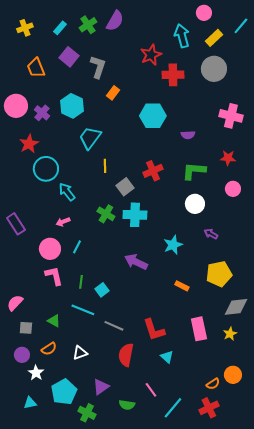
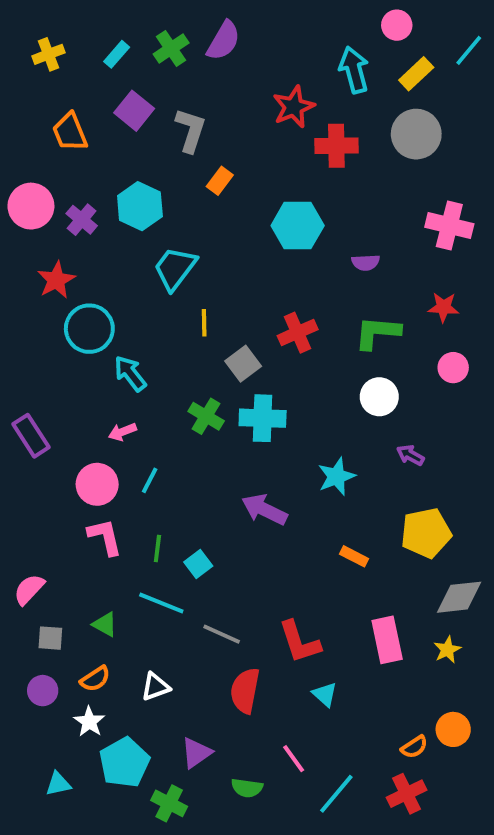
white star: (36, 373) -> (89, 722), moved

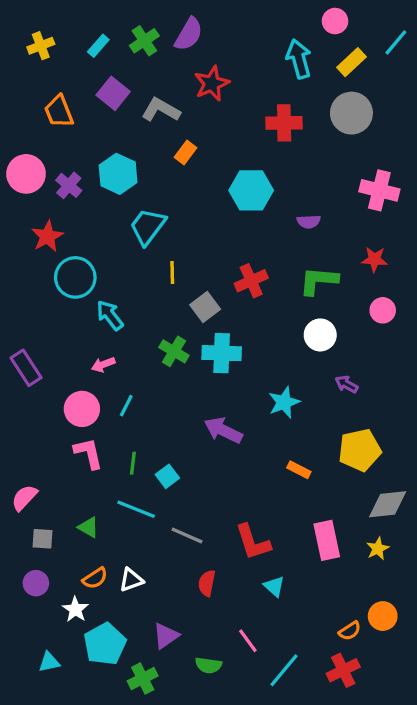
red star: (294, 107) -> (212, 83), moved
gray L-shape: (191, 130) -> (161, 110), turned -78
orange semicircle: (95, 679) -> (95, 578), moved
red semicircle: (245, 691) -> (207, 583), size x0.7
green cross: (169, 803) -> (143, 678), turned 36

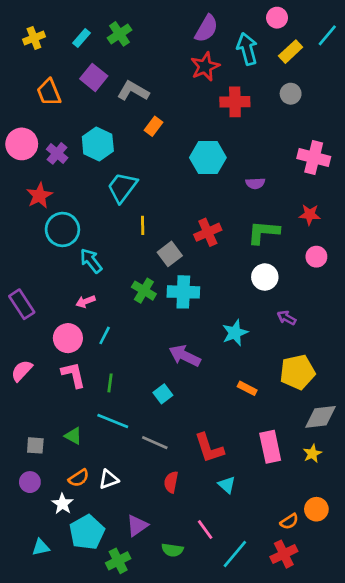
purple semicircle: (189, 34) -> (206, 29), moved
red star: (212, 83) -> (205, 67), moved
gray circle: (351, 113) -> (291, 94), size x0.6
cyan square: (167, 476) -> (163, 394), moved
pink semicircle: (24, 498) -> (22, 371), moved

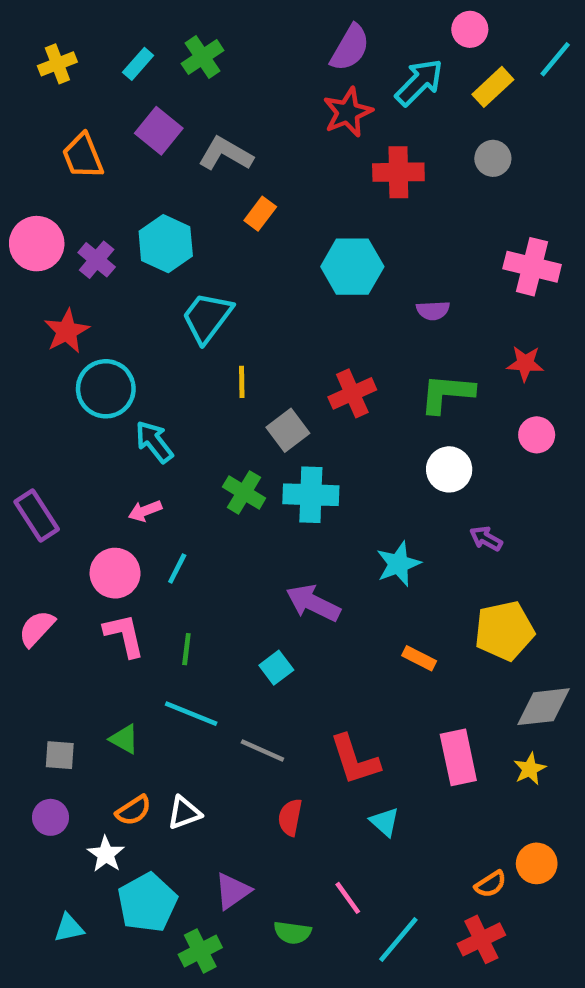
cyan arrow: (247, 49) -> (419, 82), turned 60

